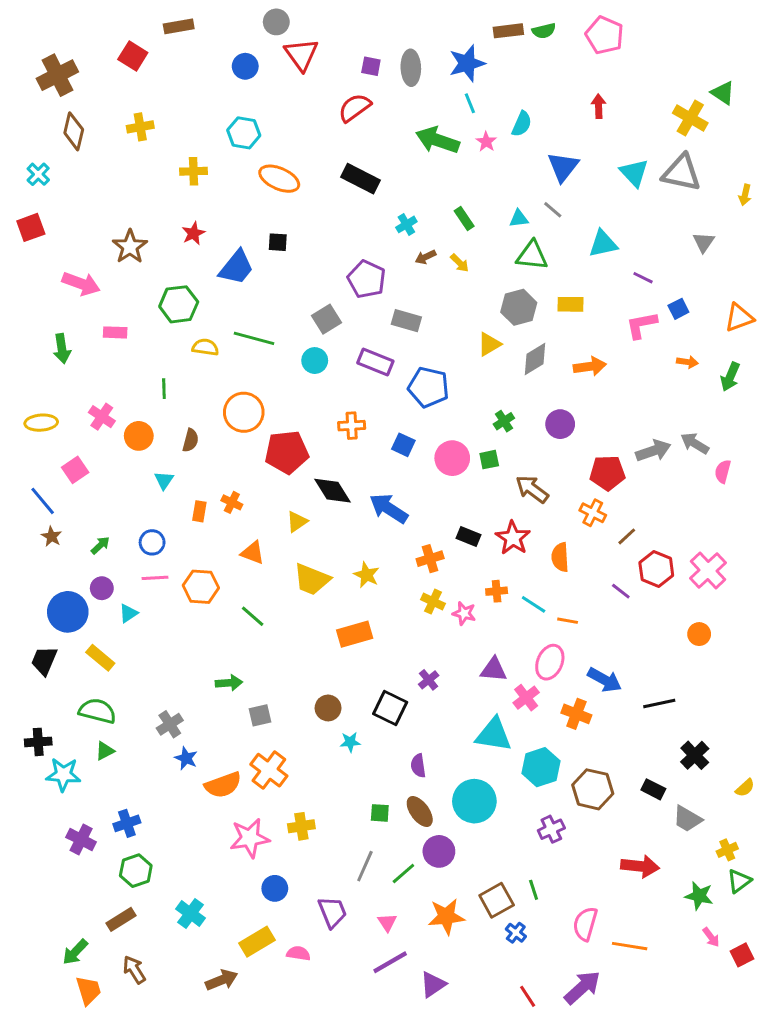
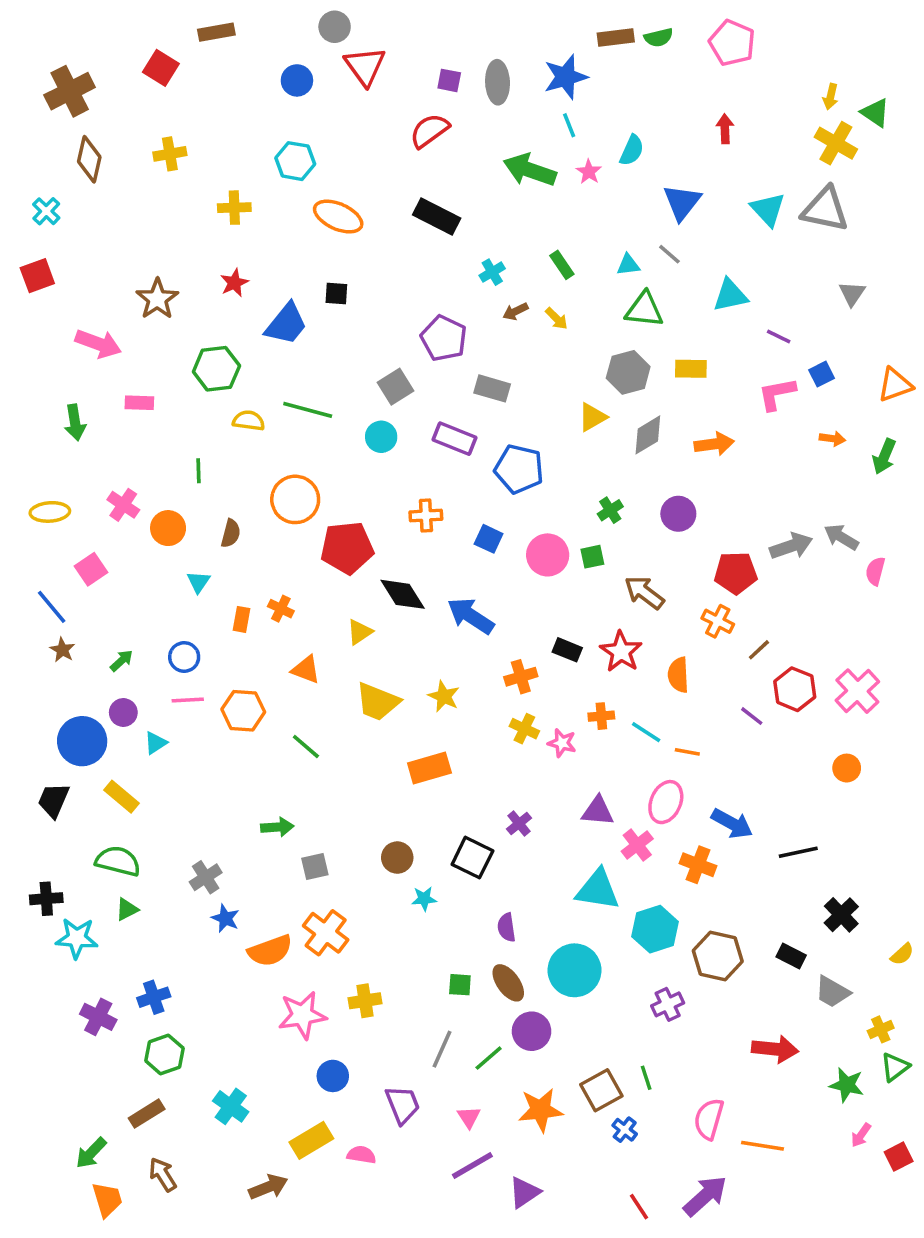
yellow arrow: (745, 195) -> (831, 97), moved
pink arrow: (711, 937) -> (861, 1135), turned 72

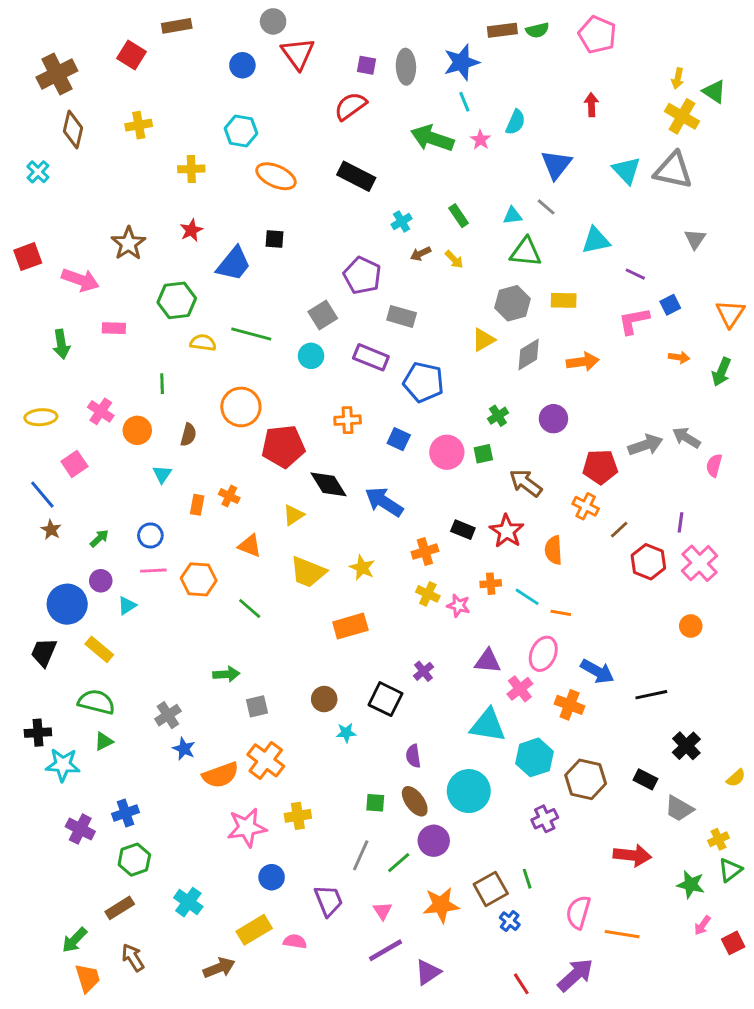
red square: (37, 276) -> (28, 257), moved
orange triangle: (895, 385) -> (730, 314), turned -36
purple line: (752, 716) -> (681, 522), moved, turned 60

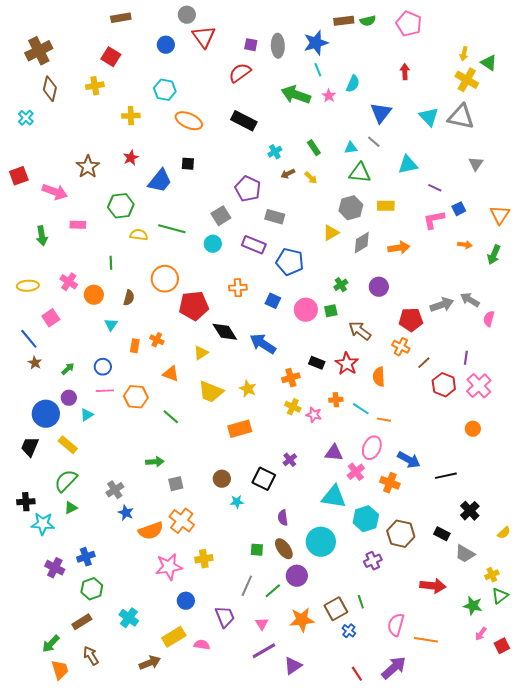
red square: (131, 55) -> (111, 57), moved
green semicircle: (96, 702) -> (66, 481), turned -60

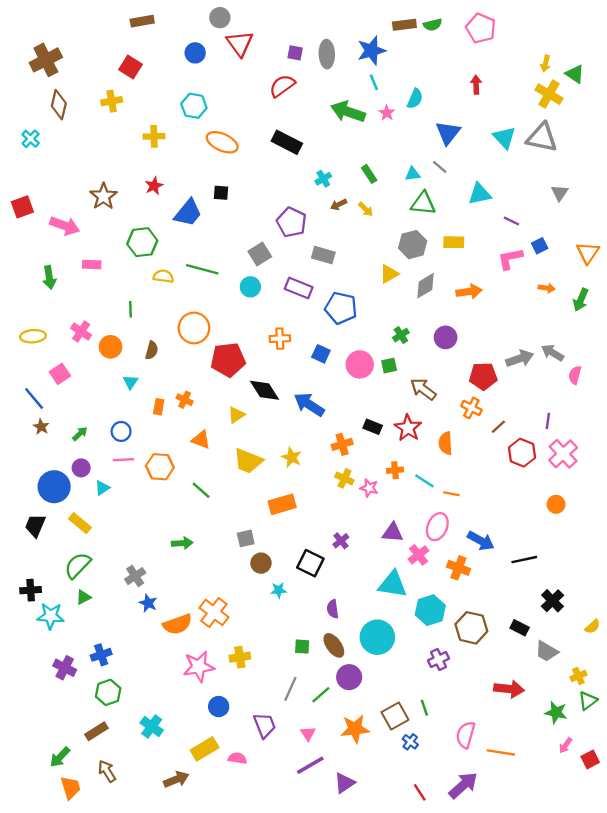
gray square: (176, 484) -> (246, 538), moved

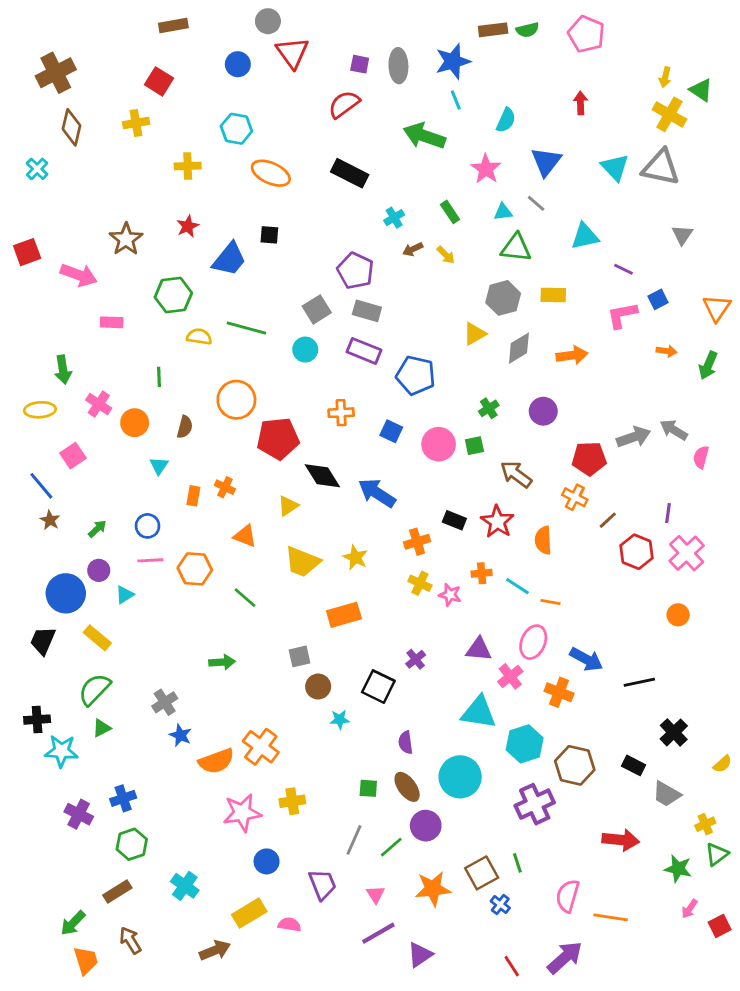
pink star: (387, 113) -> (486, 169), moved, size x1.5
gray rectangle: (323, 255) -> (367, 311), moved
green arrow: (49, 277) -> (63, 370), moved
purple cross: (438, 660) -> (535, 804), size x1.5

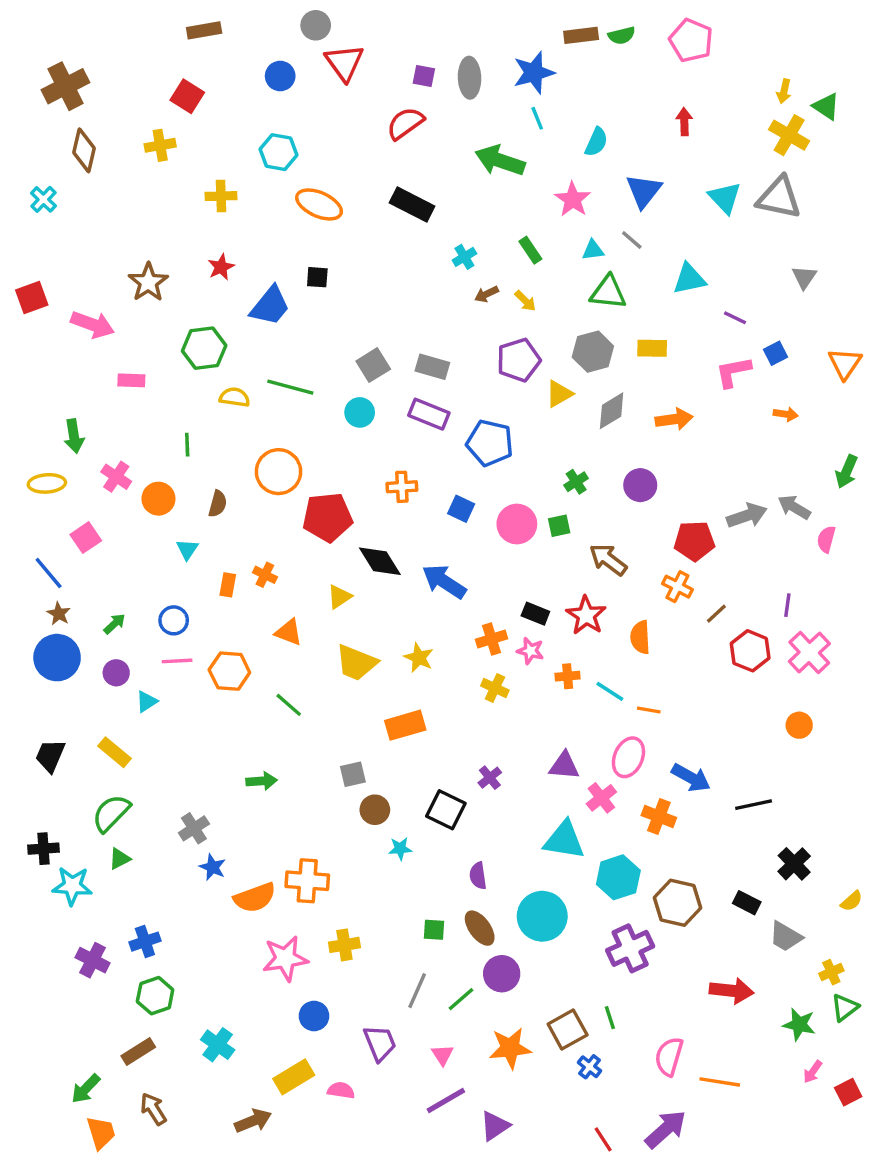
purple pentagon: (355, 271) -> (519, 360), moved, turned 30
green arrow: (708, 365) -> (847, 472), moved
blue circle: (66, 593) -> (57, 658), moved
pink star: (450, 595) -> (530, 651), moved
orange cross: (261, 747) -> (307, 881), turned -33

